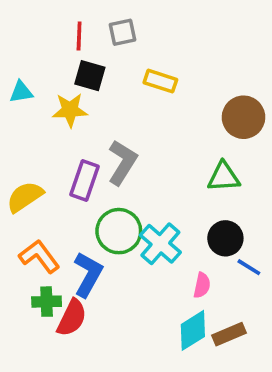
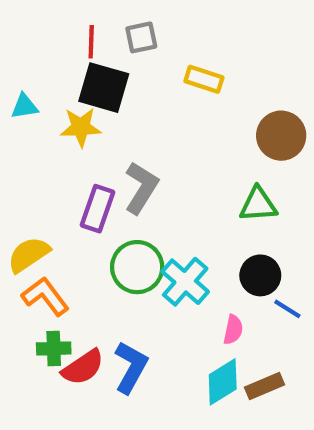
black square: (90, 76) -> (104, 88), size x1.4
yellow rectangle: (160, 81) -> (204, 79), moved
yellow semicircle: (25, 197) -> (29, 255), moved
blue L-shape: (88, 274) -> (131, 367), moved
red semicircle: (72, 318) -> (83, 367), turned 30

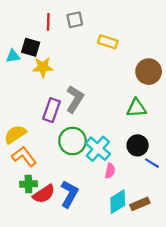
black square: (104, 88) -> (31, 47), moved, size x0.7
pink semicircle: (233, 330) -> (110, 171), moved

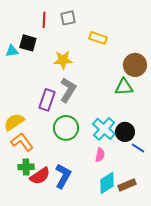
yellow star: (43, 67) -> (63, 60), moved
green triangle: (136, 108) -> (124, 87), moved
cyan cross: (98, 149) -> (104, 129), moved

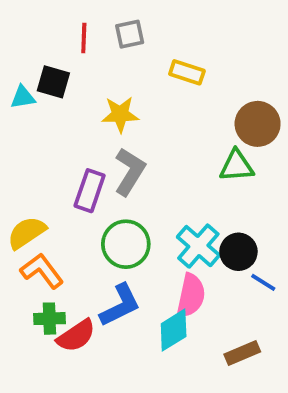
pink semicircle: (100, 155) -> (191, 296), size x1.6
blue L-shape: (63, 176) -> (120, 305), moved, turned 35
cyan diamond: (107, 183) -> (174, 330), moved

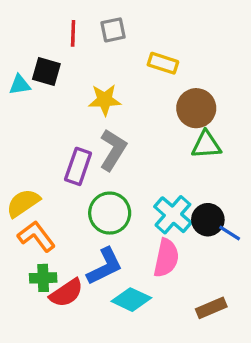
brown circle: (258, 124) -> (196, 108), moved
blue line: (263, 282) -> (230, 233), moved
cyan diamond: (174, 330) -> (131, 300), moved, turned 57

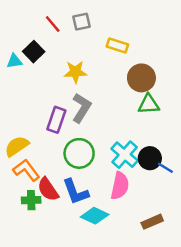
red line: (73, 33) -> (53, 24), turned -42
black square: (46, 72) -> (34, 52), turned 30
blue L-shape: (105, 266) -> (76, 192), turned 96
red semicircle: (66, 293) -> (48, 189), moved, turned 90

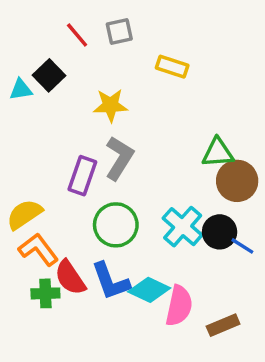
brown circle: (141, 78) -> (237, 181), moved
pink semicircle: (120, 186) -> (179, 306), moved
cyan diamond: (95, 216) -> (149, 290), moved

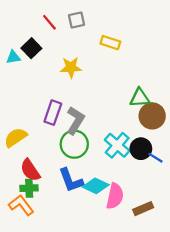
gray L-shape: (119, 158) -> (75, 120), moved
orange L-shape: (38, 249) -> (21, 205), moved
red semicircle: (70, 278) -> (30, 170), moved

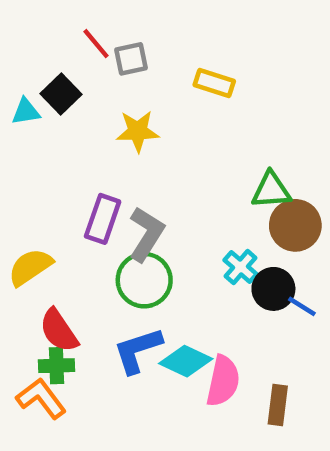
gray square: (77, 20) -> (131, 59), moved
cyan cross: (117, 145) -> (241, 267), moved, size x0.7
blue L-shape: (71, 180) -> (138, 350), turned 92
brown rectangle: (143, 209) -> (278, 405), turned -60

